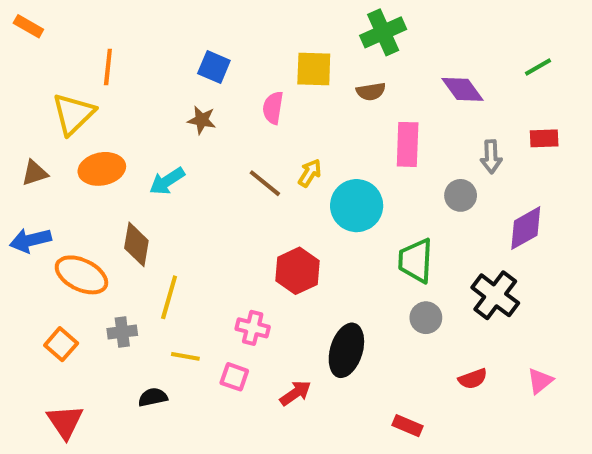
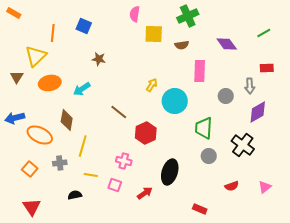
blue square: (214, 67) -> (84, 26), moved
pink semicircle: (273, 108) -> (135, 14), moved
gray arrow: (491, 157) -> (250, 86), moved
brown triangle: (35, 173) -> (17, 77), moved, turned -40
brown line: (265, 183) -> (119, 112), moved

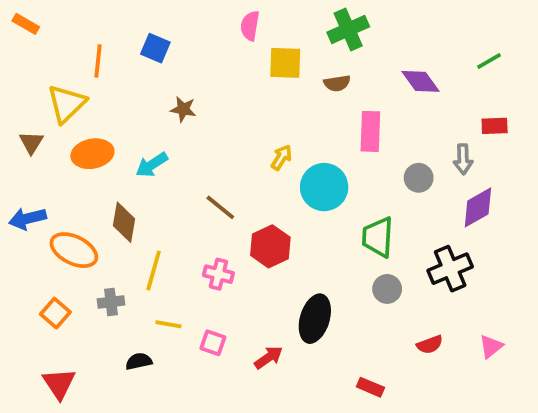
black cross: (243, 145) -> (450, 269), turned 30
pink cross: (124, 161) -> (218, 274), moved

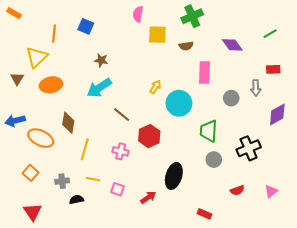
cyan arrow: (152, 165) -> (99, 88), moved, size x1.4
purple diamond: (478, 207) -> (277, 115), moved
gray cross: (111, 302) -> (62, 181), moved

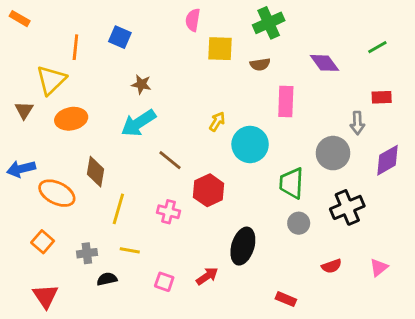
gray circle: (231, 98) -> (333, 153), moved, size x1.5
pink square: (117, 189) -> (164, 282), moved

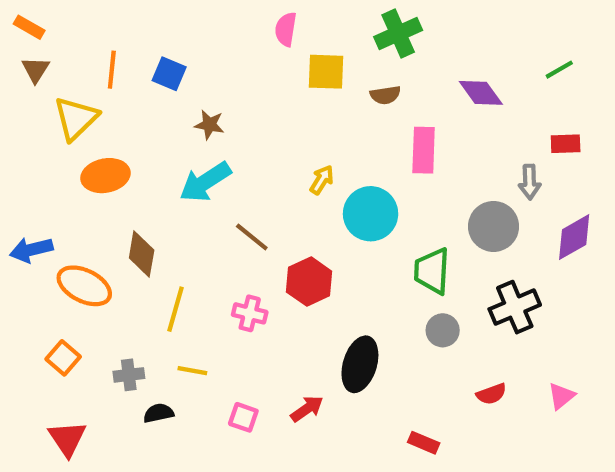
blue square: (120, 37) -> (169, 74), moved
brown triangle: (24, 110) -> (36, 70), moved

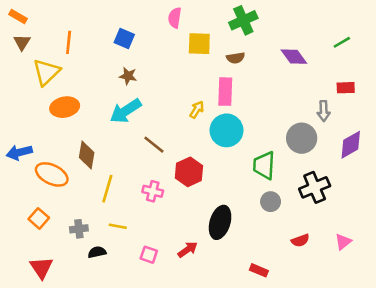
blue square: (169, 74) -> (124, 38), moved
pink rectangle: (424, 150) -> (225, 92), moved

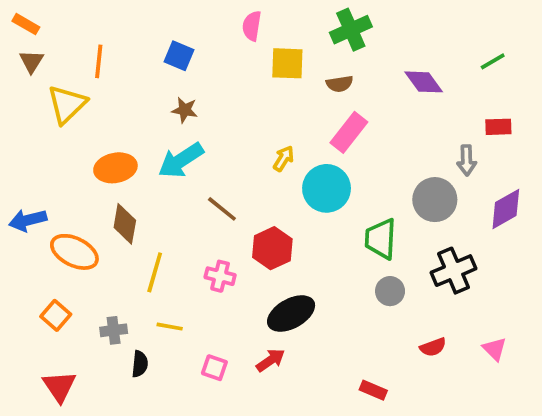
pink rectangle: (225, 92) -> (349, 132), moved, turned 36
orange ellipse: (65, 107) -> (115, 168), moved
black ellipse: (220, 222) -> (291, 314), moved, turned 44
pink triangle: (343, 242) -> (495, 349), turned -36
black semicircle: (97, 252) -> (140, 364), turned 108

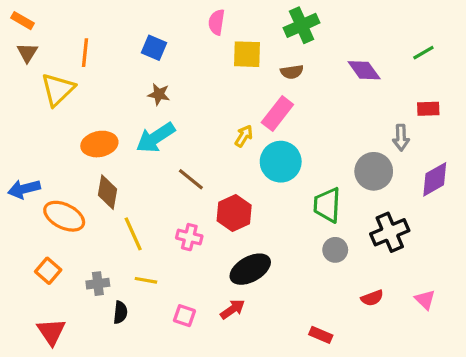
pink rectangle: (349, 132) -> (277, 114), moved
yellow line: (155, 272) -> (133, 234), turned -40

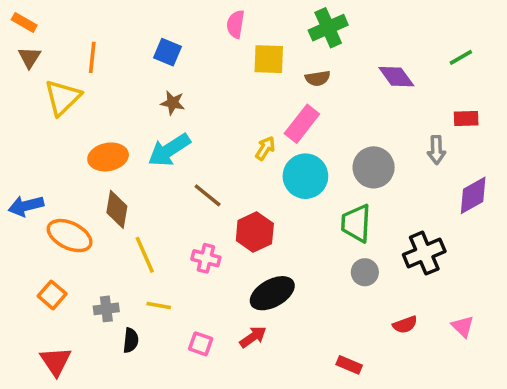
gray circle: (374, 171) -> (374, 167), moved

